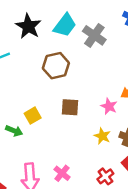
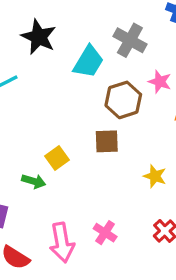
cyan trapezoid: (65, 25) -> (88, 62), moved
brown hexagon: (56, 66) -> (123, 100), moved
pink star: (109, 106) -> (160, 82), moved

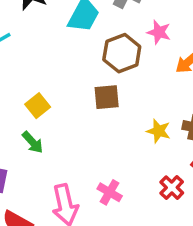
yellow square: (57, 158) -> (38, 106), moved
green arrow: (34, 181) -> (33, 142), turned 35

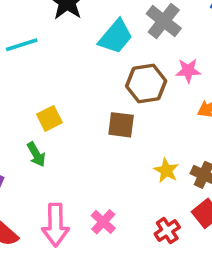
pink star: (159, 32) -> (188, 71), turned -30

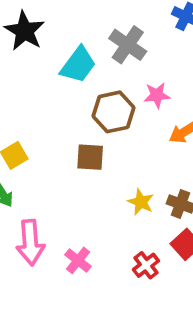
pink arrow: (55, 225) -> (30, 242), moved

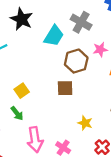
yellow star: (141, 202) -> (85, 123), moved

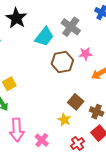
brown square: (65, 88) -> (76, 102), moved, turned 35

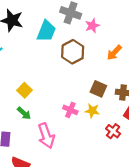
pink star: (86, 54) -> (92, 26), moved
pink cross: (42, 140) -> (70, 110), moved

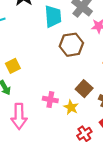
cyan trapezoid: (46, 31) -> (53, 16), turned -45
pink cross: (70, 110) -> (50, 100), turned -32

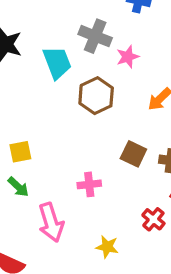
yellow square: (13, 66) -> (20, 152), turned 32
yellow star: (71, 107) -> (107, 247), moved

